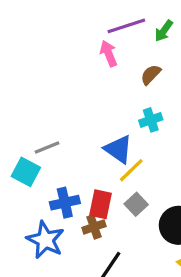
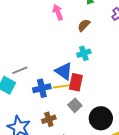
yellow line: (131, 170) -> (62, 86), moved, turned 36
blue cross: (65, 203) -> (42, 88), moved
red rectangle: (101, 204) -> (76, 82), moved

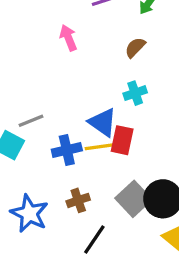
pink arrow: (58, 12) -> (68, 38), moved
gray square: (75, 105) -> (134, 199), moved, size x1.5

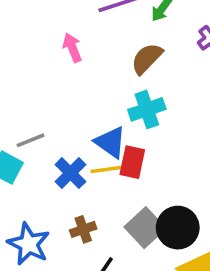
brown semicircle: (135, 47) -> (147, 59), size x1.4
cyan cross: (135, 93) -> (147, 109), size x1.4
blue cross: (67, 150) -> (70, 173), turned -32

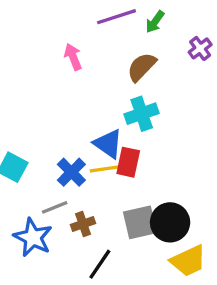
gray line: (30, 140) -> (55, 207), moved
gray square: (145, 228) -> (140, 222), turned 30

